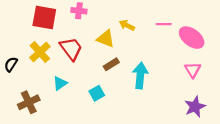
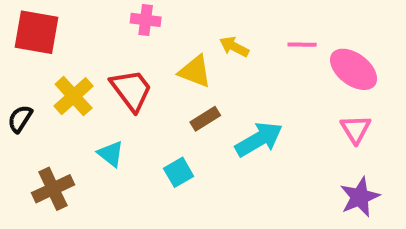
red square: (44, 17) -> (37, 32), moved
cyan arrow: (140, 75) -> (259, 139), turned 55
cyan triangle: (60, 83) -> (111, 154), turned -48

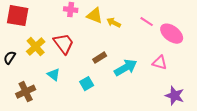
pink line: (302, 45) -> (147, 22), turned 32
yellow triangle: (195, 71) -> (95, 16), moved
pink triangle: (356, 129) -> (160, 63), moved, turned -42
purple star: (360, 197) -> (175, 96), turned -30

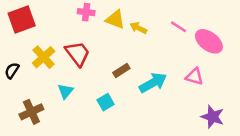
red square: (18, 16) -> (22, 19), turned -30
cyan triangle: (54, 75) -> (65, 91), turned 32

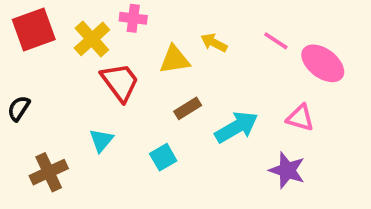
yellow triangle: (115, 19) -> (174, 60), moved, turned -30
yellow cross: (44, 57) -> (92, 39), moved
purple star: (213, 117) -> (287, 170), moved

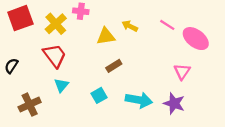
red trapezoid: (120, 82) -> (55, 56), moved
pink triangle: (300, 118) -> (182, 72), turned 48
cyan arrow: (236, 127) -> (139, 100), moved, turned 40

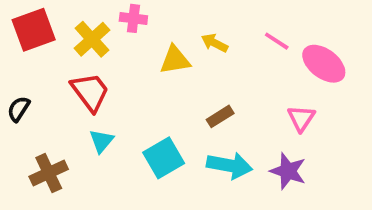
brown rectangle: (114, 66) -> (220, 116), moved
cyan square: (99, 95) -> (164, 158), size x1.5

